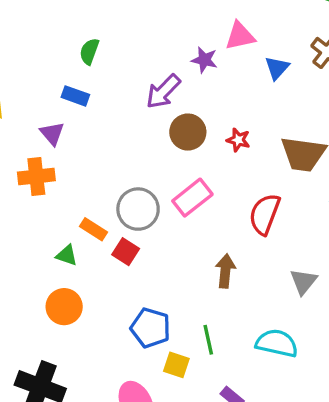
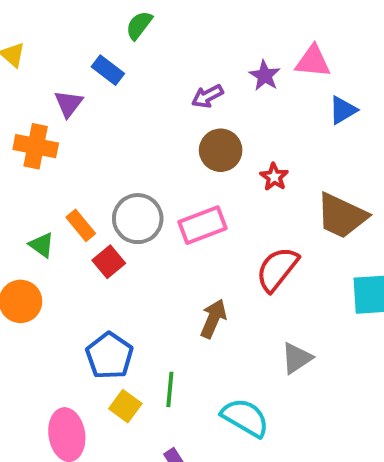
purple arrow: (163, 91) -> (207, 96), size x0.7

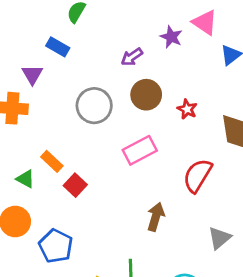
pink triangle: (313, 61) -> (205, 22), turned 36
gray circle: (138, 219) -> (94, 106), moved
blue pentagon: (110, 356) -> (56, 246), moved

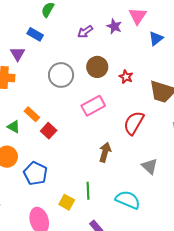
pink triangle: (205, 22) -> (138, 16), turned 30
purple arrow: (132, 57) -> (85, 32), moved
gray triangle: (219, 238) -> (150, 166), turned -36

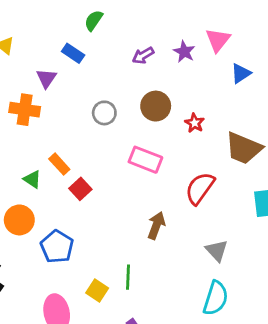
gray circle: (61, 75) -> (104, 113), size x0.7
pink rectangle: (93, 106) -> (145, 160), turned 45
cyan semicircle: (128, 200) -> (216, 298), moved, turned 80

